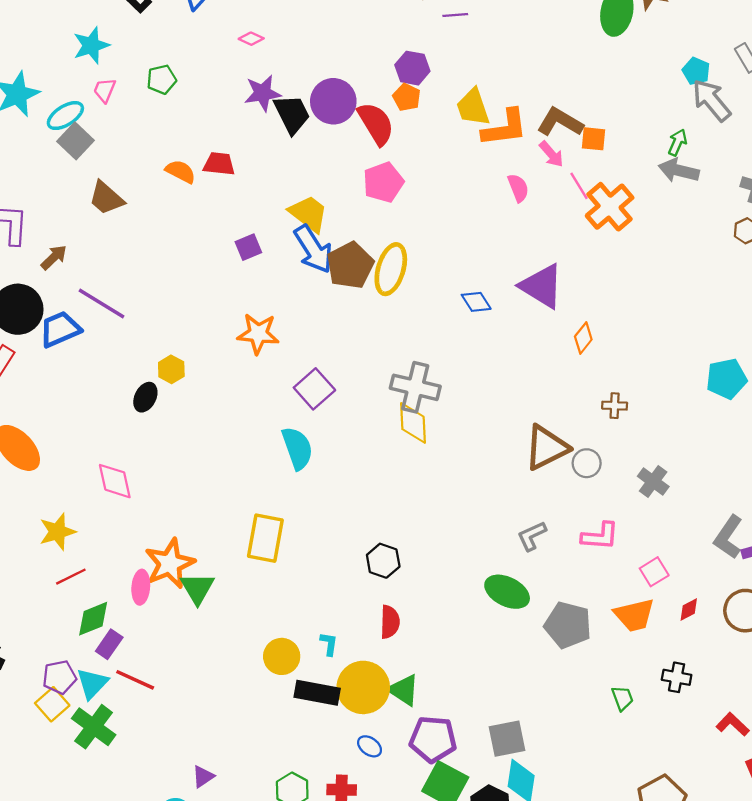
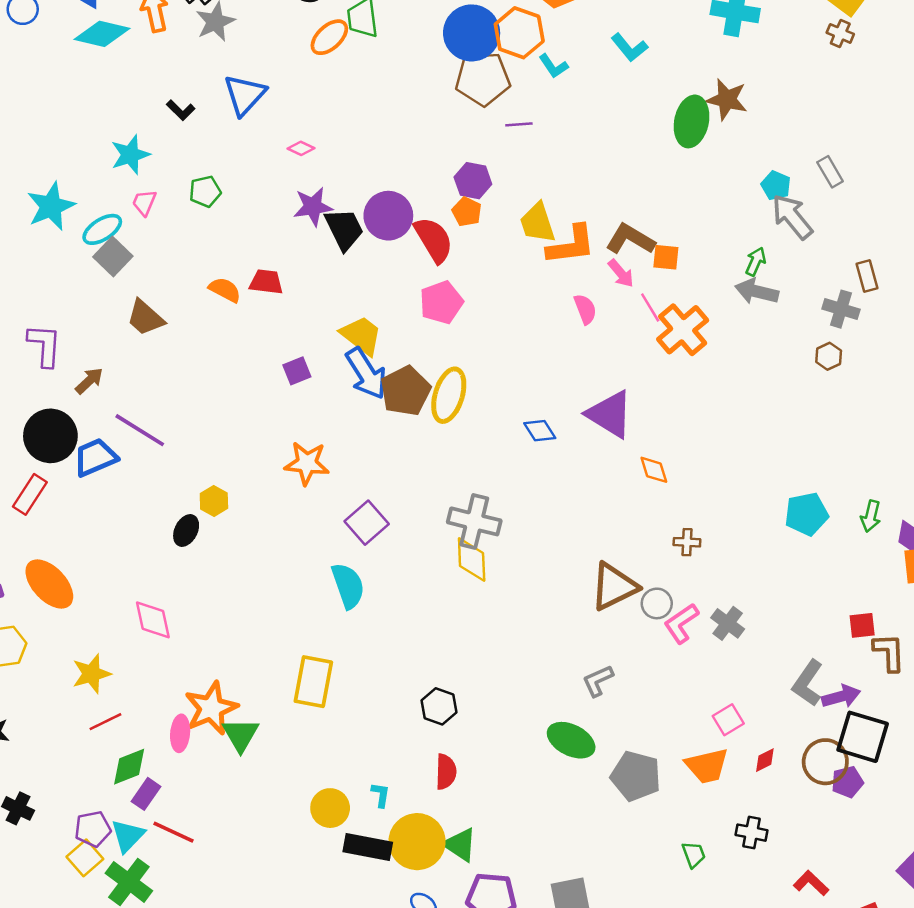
orange diamond: (583, 338) -> (654, 470), turned -56
pink L-shape: (600, 536) -> (681, 623), moved, turned 141

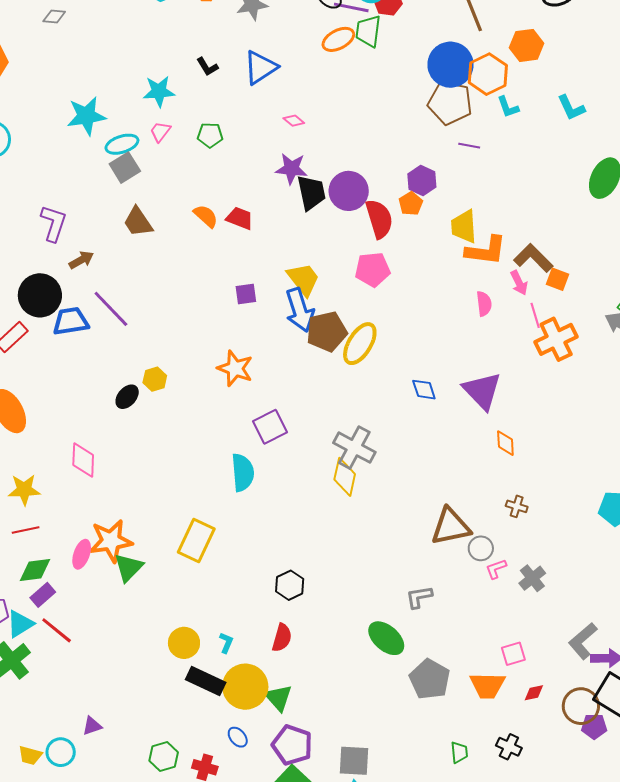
pink L-shape: (681, 623) -> (496, 569), size x0.7

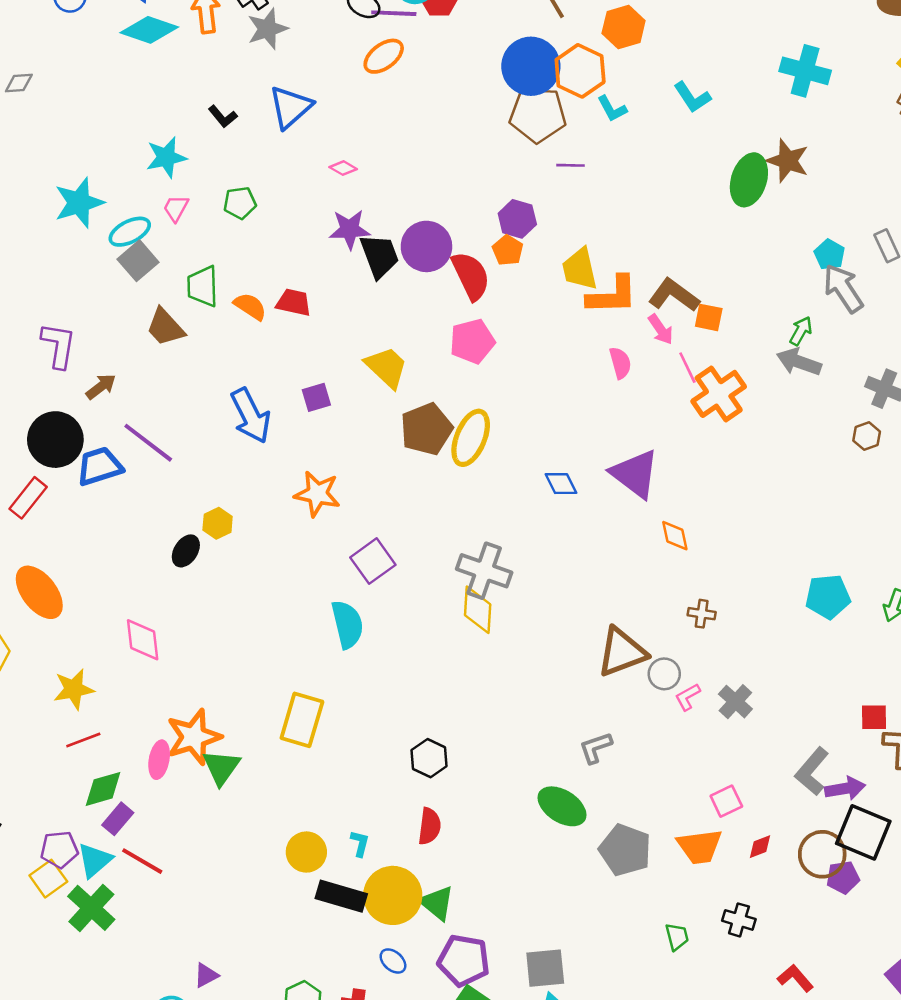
green trapezoid: (368, 31) -> (203, 286), moved
blue arrow: (300, 310) -> (251, 416), moved

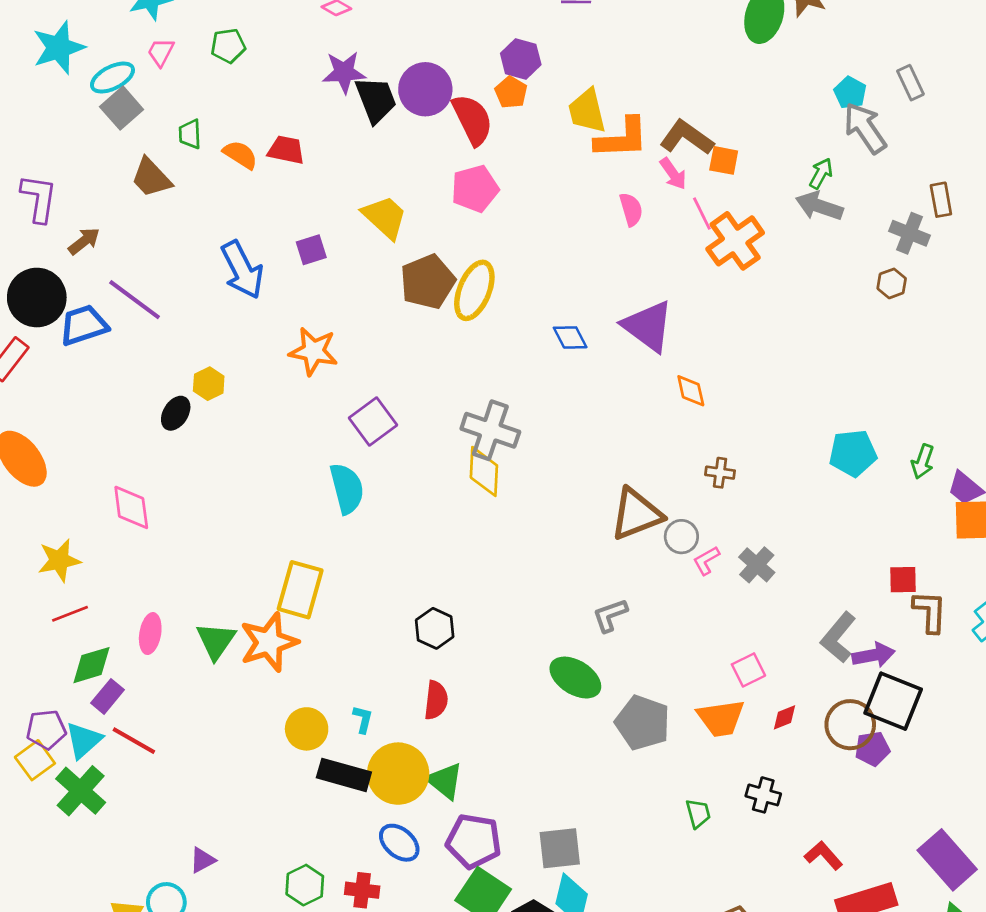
green trapezoid: (203, 286) -> (190, 134), size x0.7
orange star: (194, 737) -> (269, 642), moved
blue ellipse: (393, 961) -> (399, 843), size x1.4

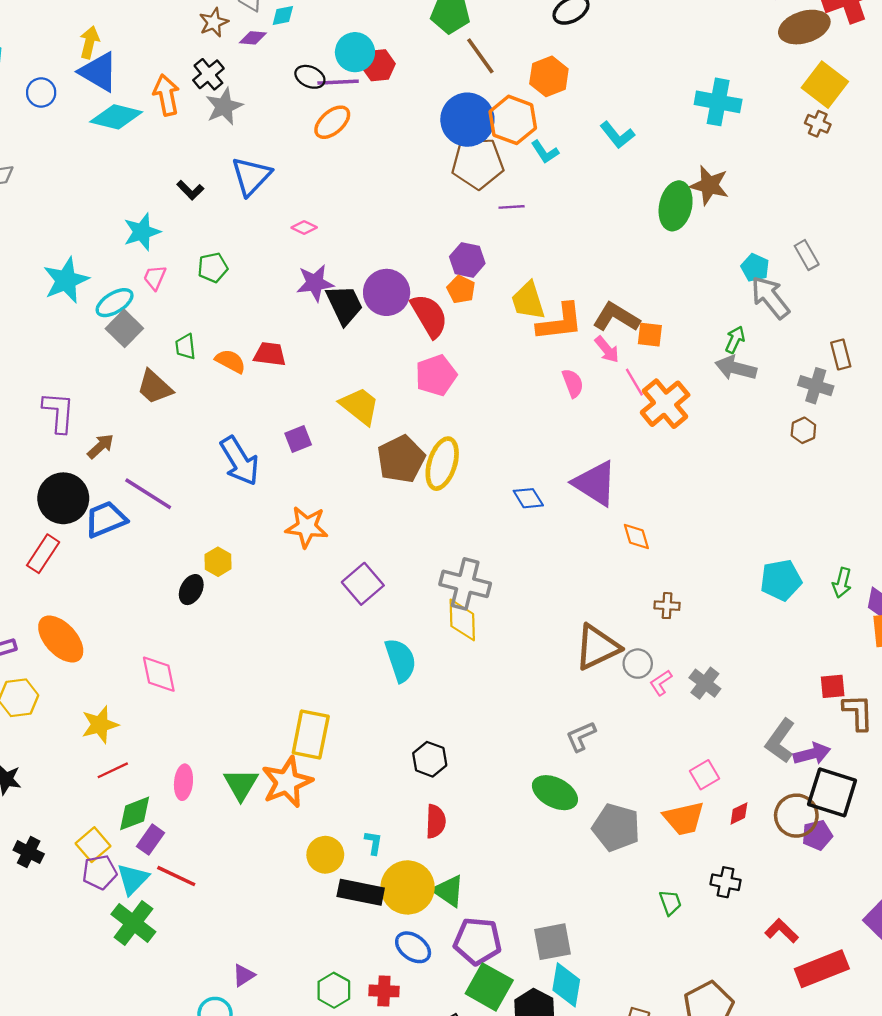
cyan semicircle: (347, 489) -> (401, 660), moved
yellow square: (35, 760) -> (93, 845), moved

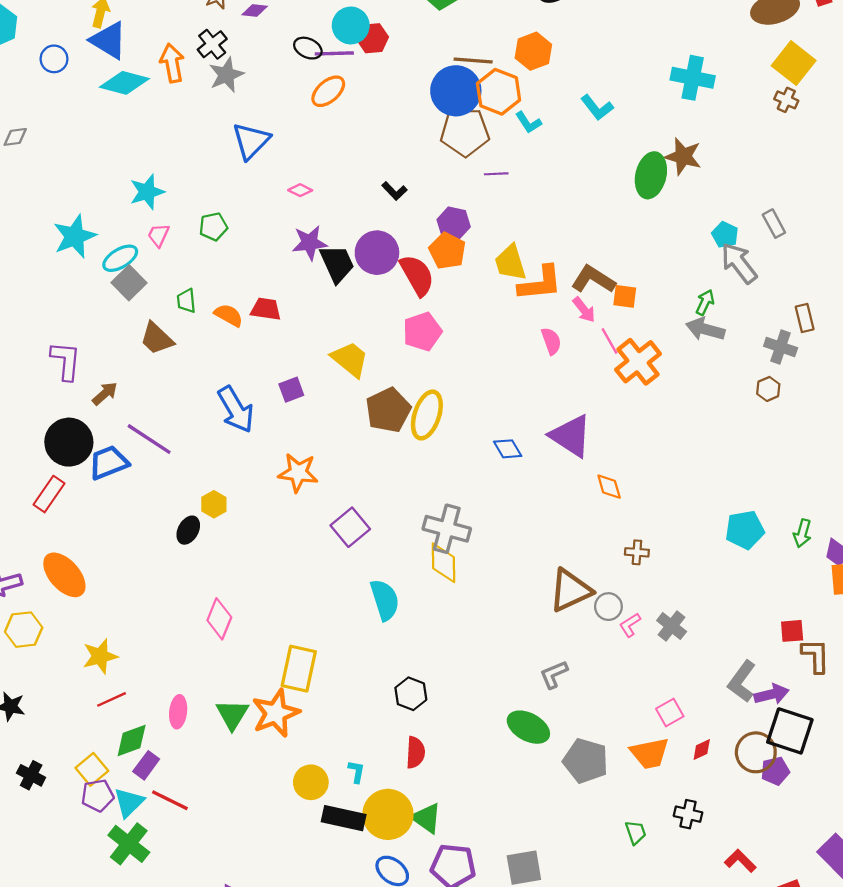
brown line: (480, 56) -> (473, 60), moved, turned -51
black L-shape: (190, 190) -> (394, 191), moved
orange pentagon: (461, 289) -> (447, 251), size x1.4
pink diamond: (159, 674) -> (219, 619), moved, turned 33

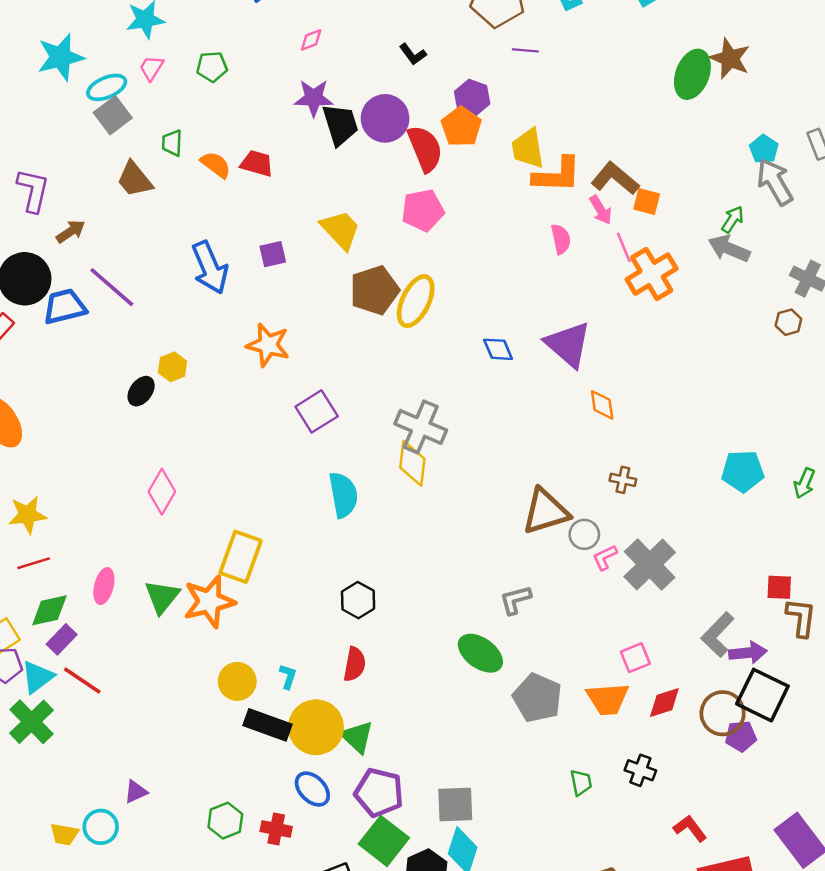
pink diamond: (300, 190) -> (311, 40), turned -55
gray cross: (672, 626) -> (650, 565), size x1.6
red diamond: (702, 750) -> (664, 702), size x1.4

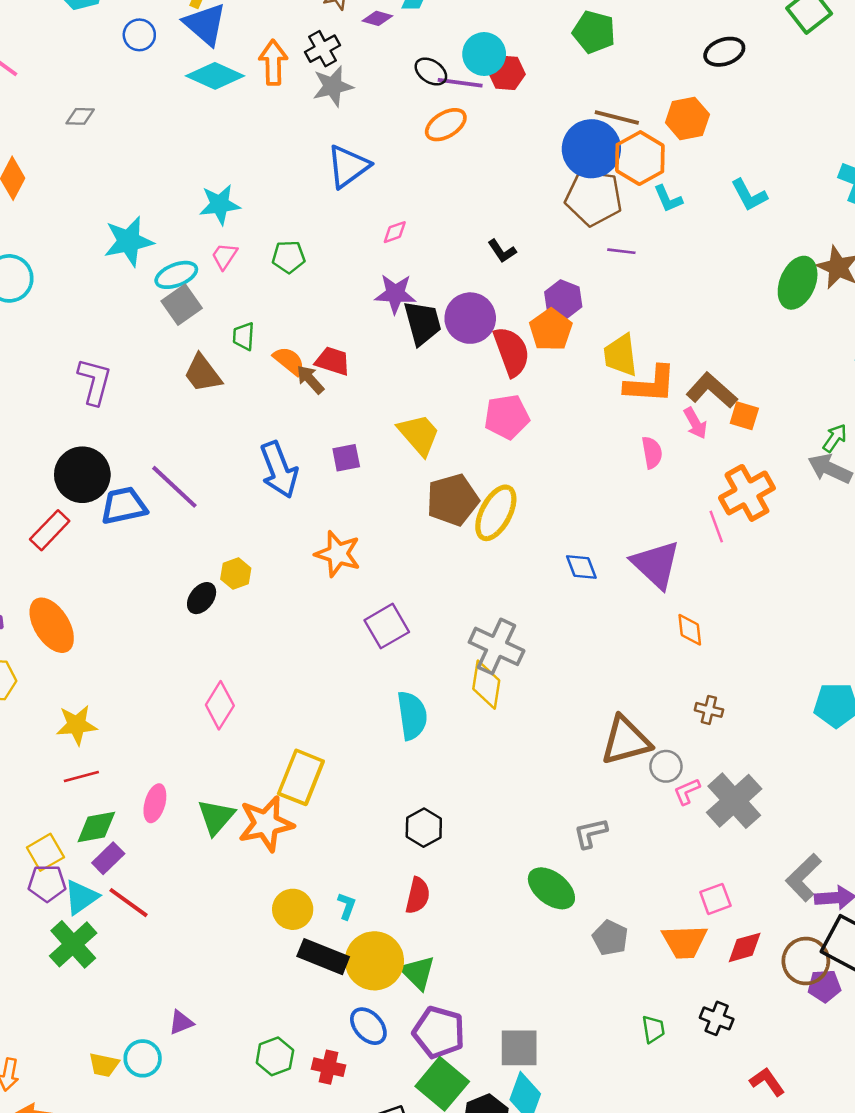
brown arrow: (71, 231) -> (310, 380), moved, turned -100
pink line: (624, 247) -> (716, 527), moved
gray pentagon: (537, 698) -> (610, 938), size x0.7

